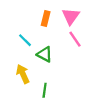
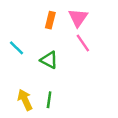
cyan line: (25, 40) -> (17, 48), moved
yellow arrow: (23, 74) -> (25, 100), moved

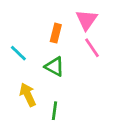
orange rectangle: (50, 20) -> (56, 33), moved
yellow arrow: (25, 100) -> (28, 95), moved

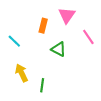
pink line: (92, 48) -> (88, 37), moved
green triangle: (55, 67) -> (59, 49), moved

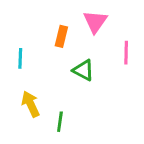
pink line: (88, 37) -> (126, 53), turned 35
cyan line: (14, 41) -> (20, 58), turned 48

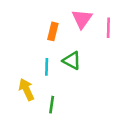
pink line: (126, 53) -> (108, 28), moved
cyan line: (20, 58) -> (47, 67), moved

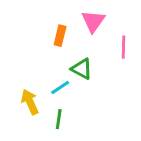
pink line: (108, 28) -> (124, 47), moved
cyan line: (47, 67) -> (60, 87), moved, turned 54

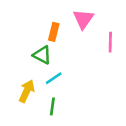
green triangle: (82, 69) -> (42, 55), moved
yellow arrow: (30, 102) -> (27, 91), turned 50

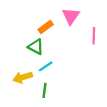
orange rectangle: (54, 32) -> (46, 27), turned 40
yellow arrow: (27, 91) -> (23, 77), turned -132

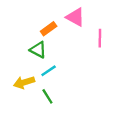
pink triangle: (71, 16) -> (75, 17), turned -36
green line: (45, 90) -> (47, 96), turned -40

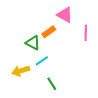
orange rectangle: (49, 29) -> (49, 32), moved
green line: (47, 96) -> (52, 84), moved

